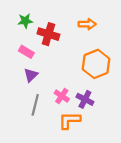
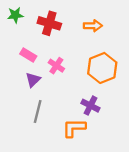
green star: (25, 21) -> (15, 15), moved
red cross: (48, 34) -> (49, 23), moved
pink cross: (62, 96) -> (56, 66), moved

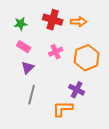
green star: (15, 15) -> (21, 24), moved
red cross: (49, 23) -> (53, 20), moved
pink cross: (56, 66) -> (56, 52), moved, turned 32

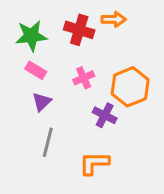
orange arrow: (79, 22) -> (114, 19), moved
green star: (21, 24) -> (31, 36), size x1.5
purple cross: (77, 90) -> (105, 115), moved

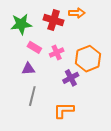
pink rectangle: (36, 70) -> (34, 47), moved
purple triangle: (42, 102) -> (28, 69), turned 40
purple cross: (105, 115) -> (71, 78), turned 35

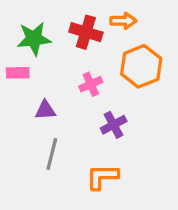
pink rectangle: (34, 47) -> (18, 73), moved, turned -32
orange hexagon: (88, 59) -> (141, 66), moved

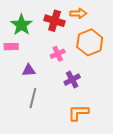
green star: (34, 39) -> (21, 25), turned -30
orange L-shape: (102, 177) -> (78, 113), moved

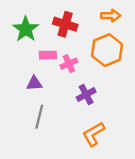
orange arrow: (78, 13) -> (111, 16), moved
pink rectangle: (11, 47) -> (48, 55), moved
orange L-shape: (78, 113) -> (94, 134), turned -30

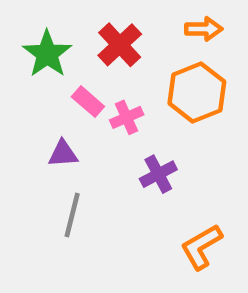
red cross: (65, 24) -> (120, 45), turned 30
pink rectangle: (48, 55) -> (88, 102), turned 42
orange L-shape: (94, 134) -> (201, 247), moved

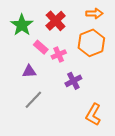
gray line: (72, 215) -> (33, 100), turned 30
orange L-shape: (201, 247) -> (93, 115), turned -30

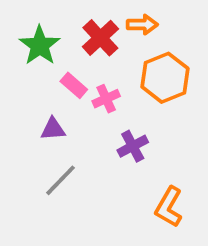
orange arrow: (94, 13) -> (142, 25), moved

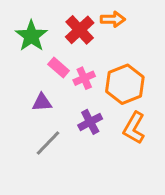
orange hexagon: (165, 78) -> (125, 84), moved
purple cross: (133, 146) -> (90, 122), moved
orange L-shape: (169, 207) -> (134, 128), moved

